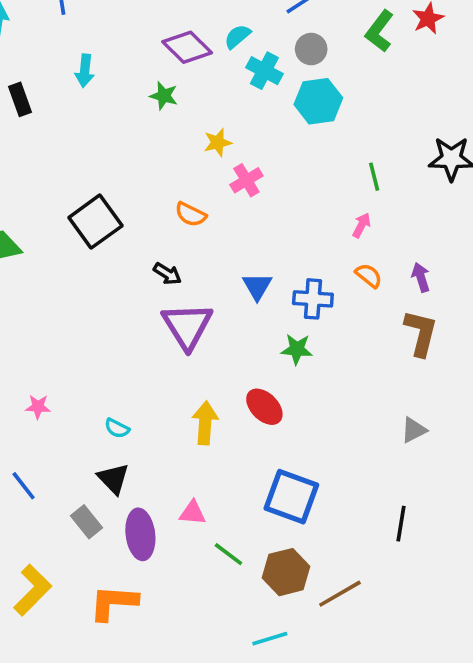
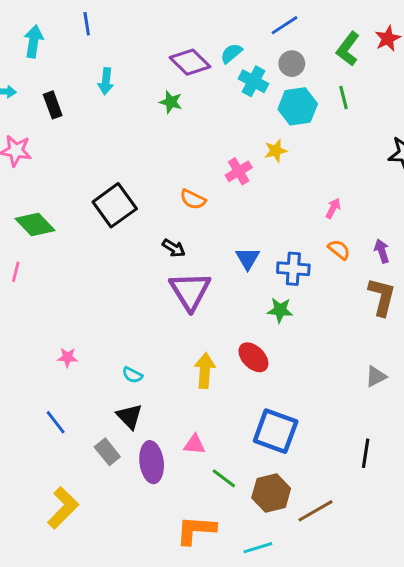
yellow star: (218, 143) -> (276, 151), moved
green line: (374, 177) -> (343, 98), moved
orange L-shape: (113, 603) -> (196, 530), moved

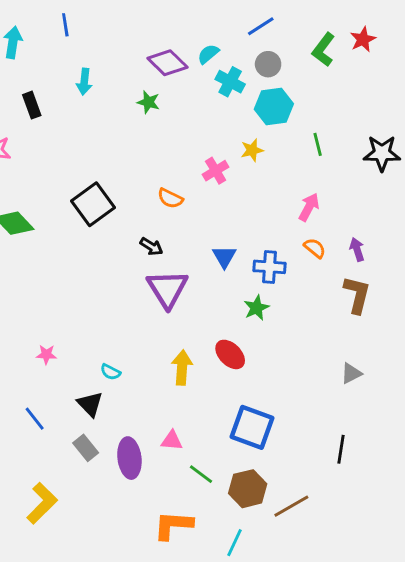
green line: (343, 98) -> (318, 144), moved
pink arrow: (333, 208) -> (309, 207), size x1.4
green star: (280, 310) -> (256, 308), turned -30
black triangle: (129, 416) -> (90, 404), moved
cyan line: (258, 548) -> (235, 543), turned -48

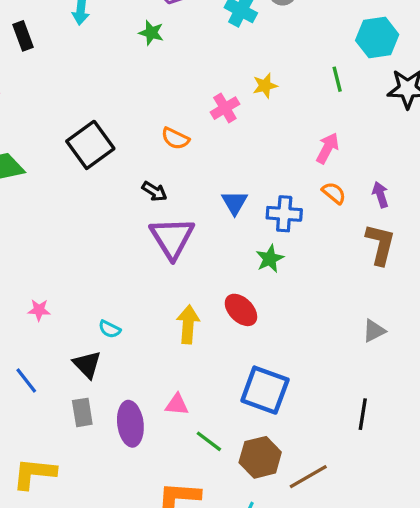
cyan hexagon: (274, 106) -> (377, 38), moved
gray rectangle: (86, 448) -> (82, 412), turned 30
yellow L-shape: (42, 503) -> (34, 473), turned -129

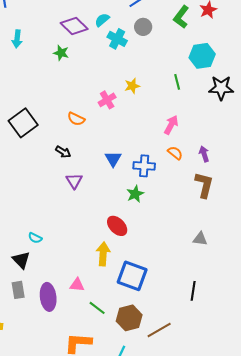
purple triangle: (172, 238) -> (74, 181), size x0.6
yellow arrow: (188, 324) -> (103, 254), moved
gray triangle: (374, 331) -> (200, 239), turned 35

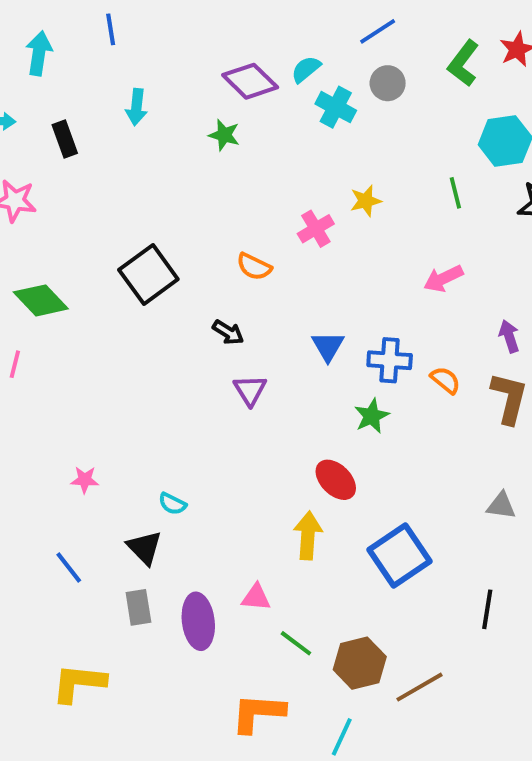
pink arrow: (171, 125) -> (443, 279), turned -144
orange semicircle: (175, 153) -> (445, 380), moved
blue square: (132, 276) -> (400, 556), moved, turned 36

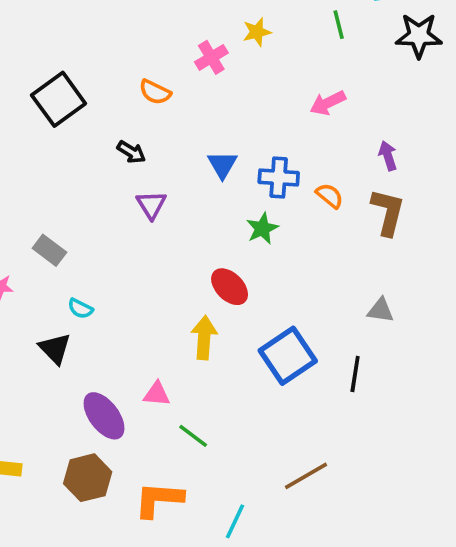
gray rectangle: (138, 607) -> (49, 250), moved, turned -44
black line: (487, 609) -> (355, 374), moved
purple ellipse: (198, 621) -> (104, 416), turned -30
brown hexagon: (360, 663) -> (88, 478), moved

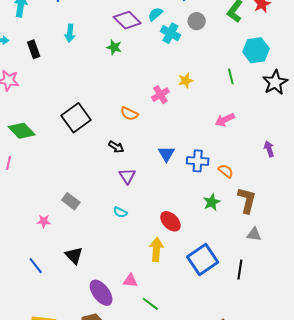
black star: (419, 36) -> (275, 82), turned -30
purple arrow: (388, 156) -> (269, 149), moved
brown L-shape: (388, 212) -> (247, 200), moved
green star: (262, 228) -> (212, 202), moved
cyan semicircle: (80, 309) -> (120, 212), moved

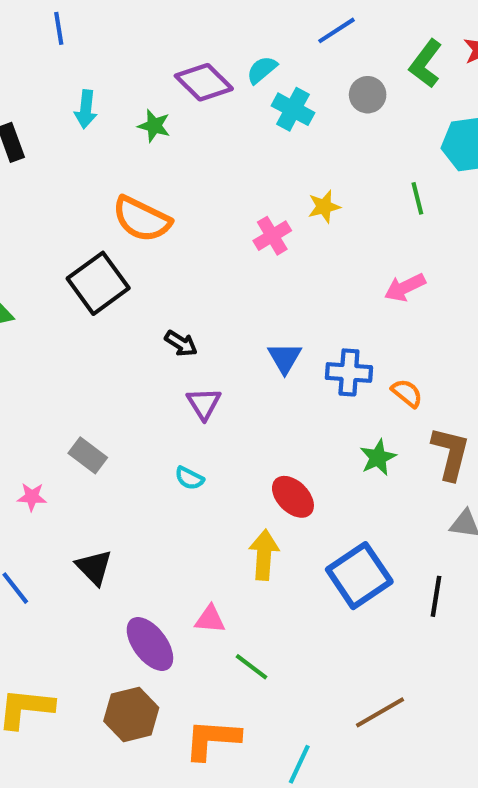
gray circle: (197, 21) -> (368, 95), moved
green star: (114, 47) -> (154, 126), moved
orange semicircle: (129, 114) -> (142, 219), moved, size x1.6

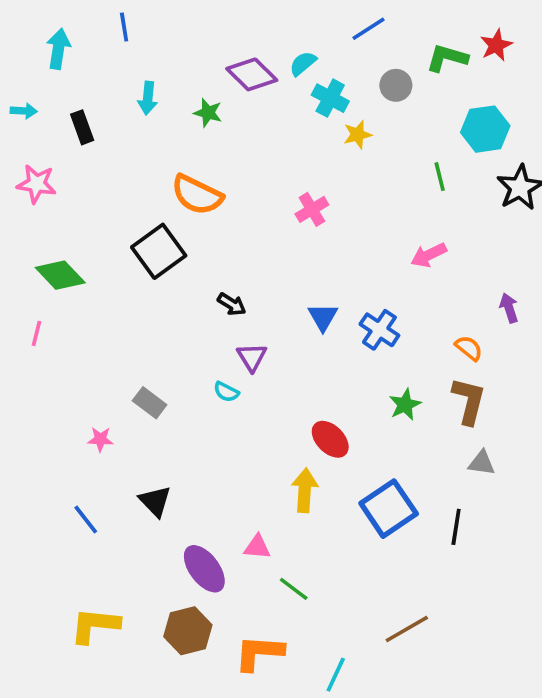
green L-shape: (426, 64) -> (447, 58), turned 69
yellow star: (324, 207) -> (358, 135), moved
blue cross: (349, 372) -> (379, 330), turned 30
orange semicircle: (407, 393) -> (469, 348), moved
cyan semicircle: (189, 478) -> (226, 392), moved

